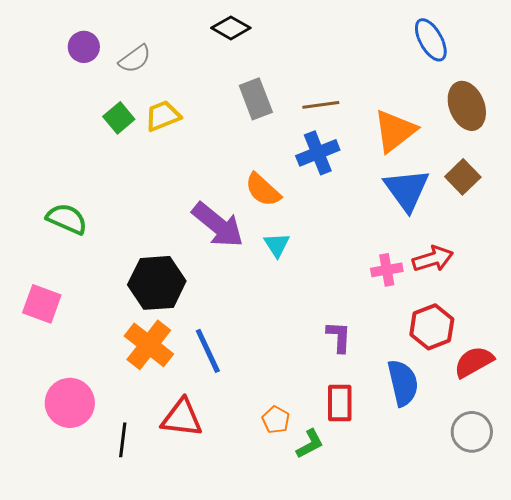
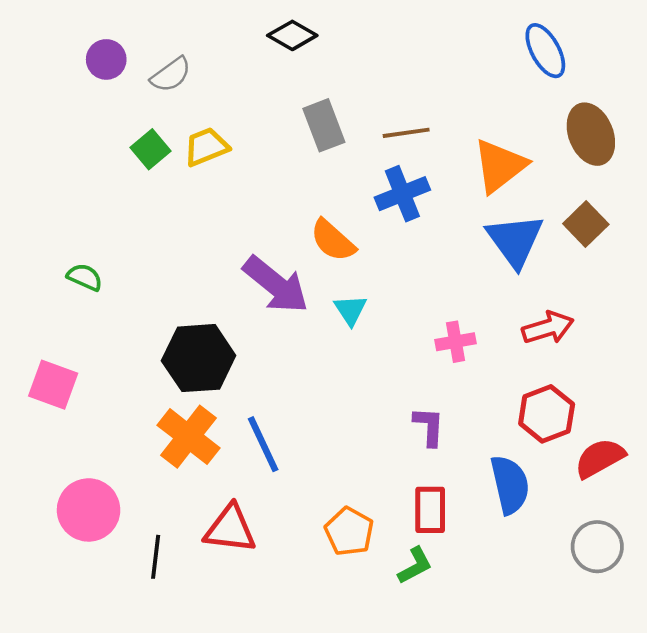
green semicircle: (67, 219) -> (85, 277), size x0.7
pink cross: (387, 270) -> (455, 342), moved
orange pentagon: (276, 420) -> (349, 531), size x1.4
green L-shape: (310, 444) -> (415, 566), moved

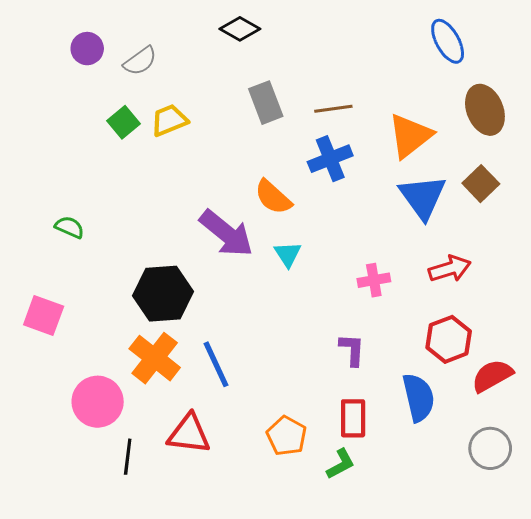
pink circle: (89, 510) -> (98, 402), moved

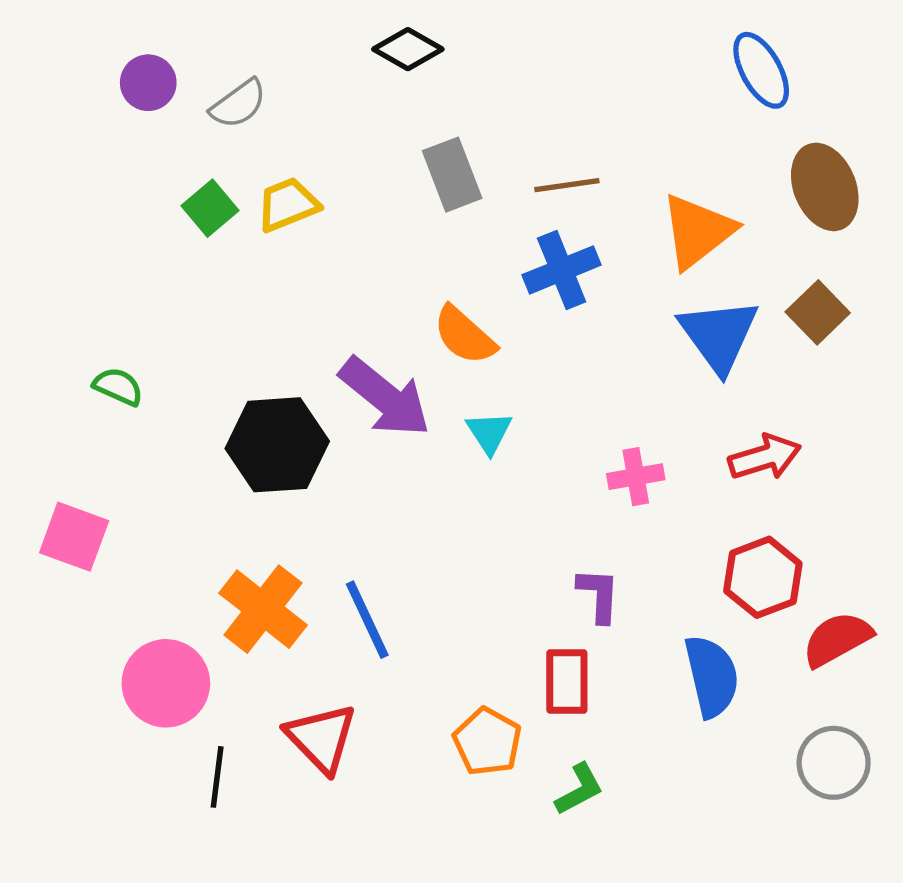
black hexagon: (163, 294) -> (277, 445), moved
red rectangle: (353, 418) -> (567, 682), moved
red triangle: (189, 434) -> (321, 738), turned 39

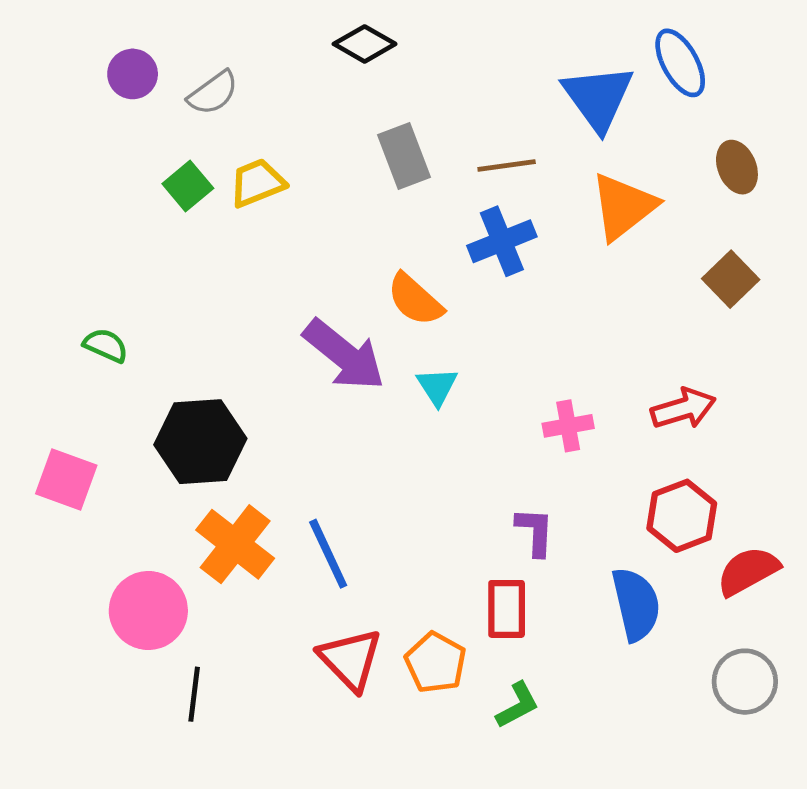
brown ellipse: (825, 187) -> (737, 167), size x0.7
blue triangle: (719, 335) -> (598, 98), moved
black hexagon: (277, 445) -> (200, 442), moved
red triangle: (321, 738) -> (350, 659), moved

